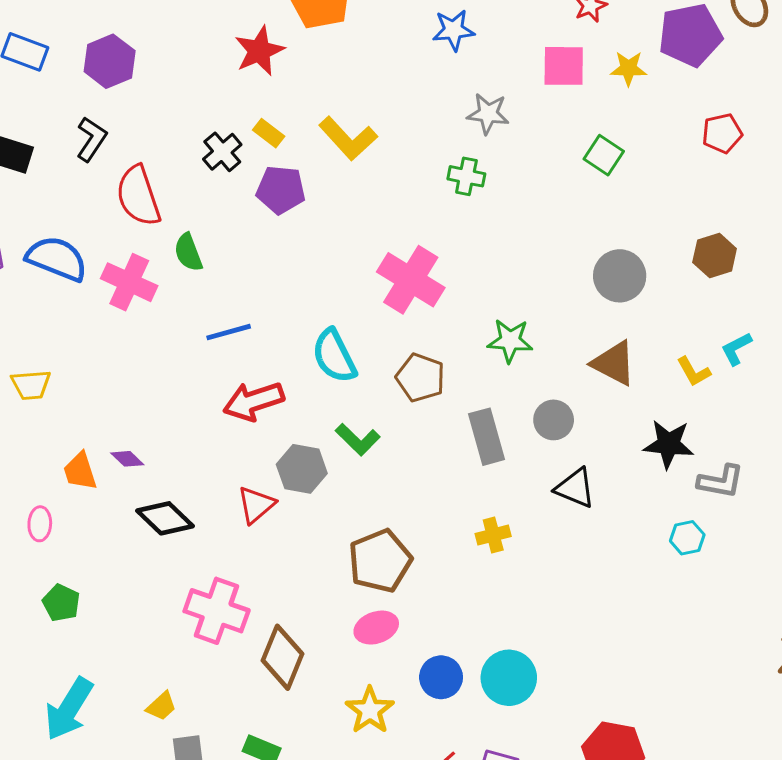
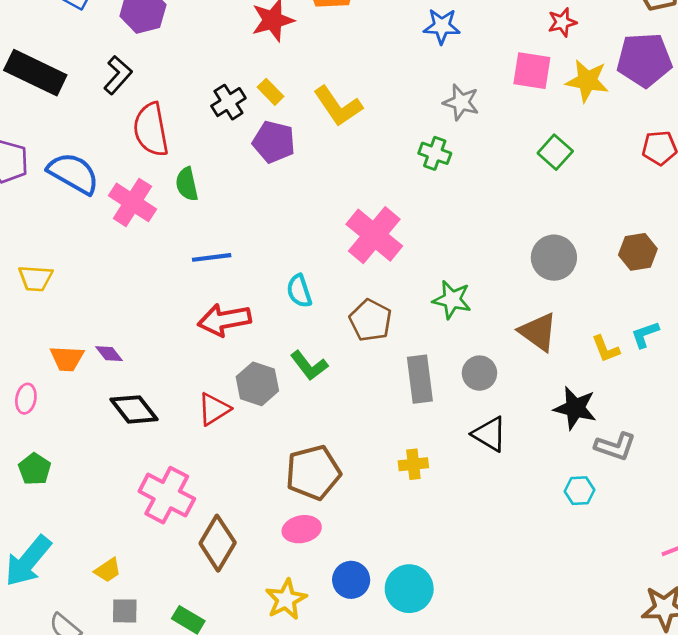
yellow star: (629, 68) -> (587, 81), size x1.4
cyan semicircle: (334, 356) -> (299, 291), size x0.7
orange trapezoid: (80, 471) -> (67, 359), turned -78

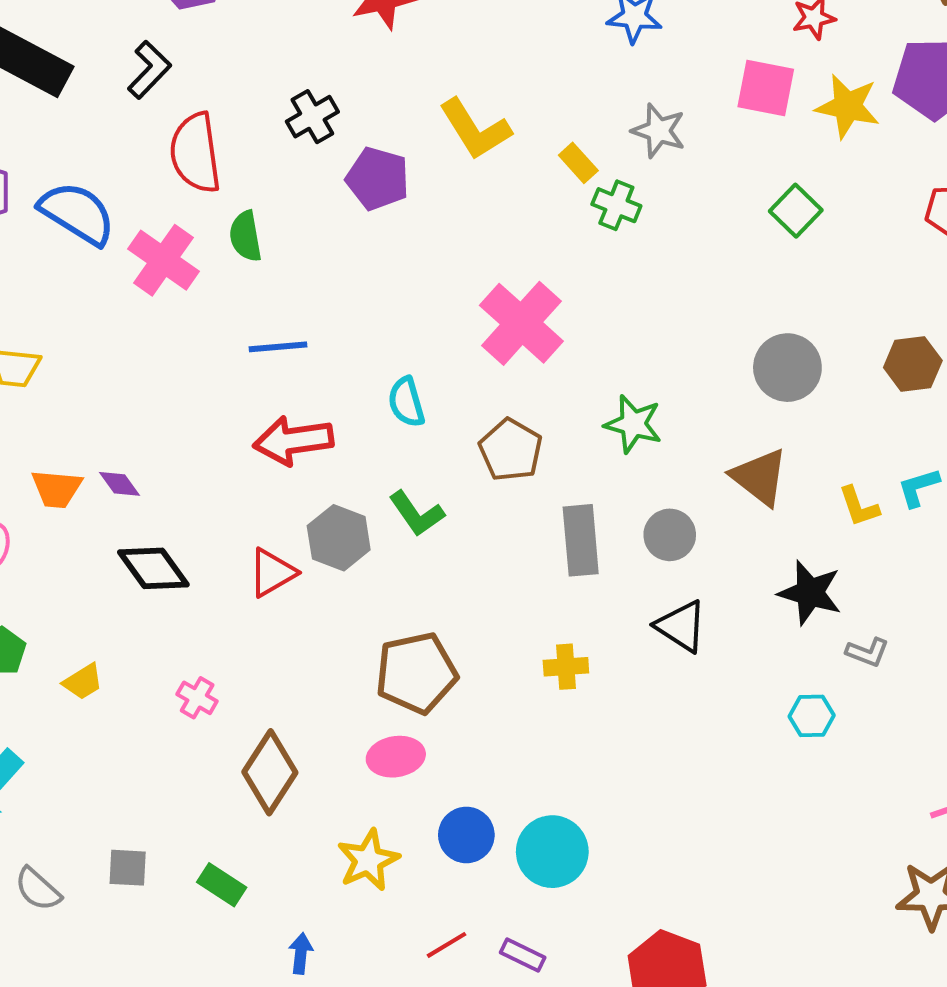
yellow rectangle: (270, 92) -> (578, 163), moved
gray L-shape: (615, 446) -> (867, 652), size x0.7
pink cross: (167, 495) -> (197, 698), size x0.5
yellow trapezoid: (108, 570) -> (83, 682), moved

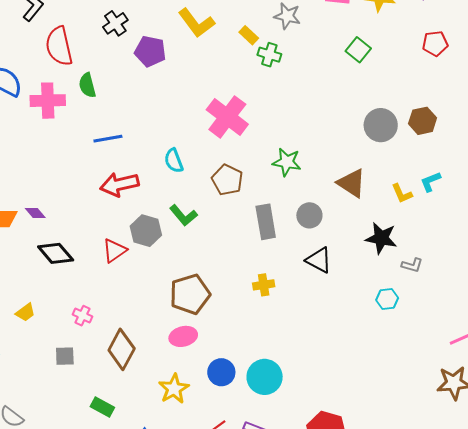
pink cross: (164, 260) -> (48, 101), turned -32
gray circle: (787, 368) -> (381, 125), moved
gray square: (128, 868) -> (65, 356), moved

